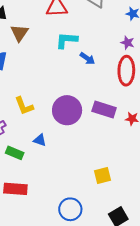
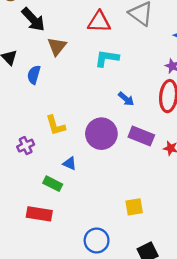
blue arrow: (87, 58) -> (126, 99), moved
green rectangle: (15, 153) -> (53, 184), moved

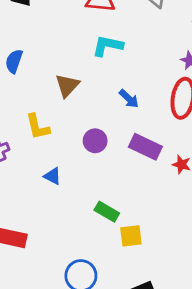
brown triangle: (57, 46) -> (67, 86), moved
purple circle: (101, 134) -> (95, 141), size x0.6
green rectangle: (53, 184) -> (107, 212), moved

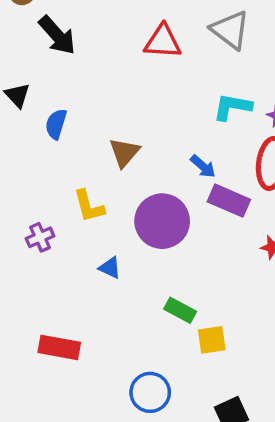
cyan L-shape: (108, 46) -> (232, 107), moved
purple circle: (95, 141) -> (162, 221), size x1.8
purple rectangle: (145, 147) -> (229, 201), moved

